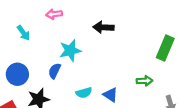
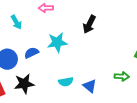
black arrow: (103, 27) -> (89, 24), turned -72
blue semicircle: (55, 71) -> (31, 53), moved, turned 32

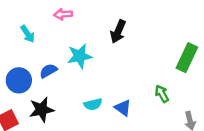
green arrow: (122, 76) -> (162, 94), turned -120

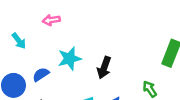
black arrow: (118, 32) -> (104, 68), moved

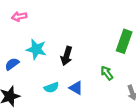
cyan star: (69, 59) -> (36, 49), turned 30

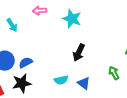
cyan star: (36, 49) -> (72, 19), moved
blue semicircle: (12, 64) -> (26, 63), moved

